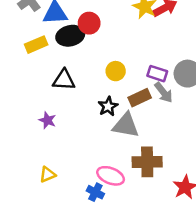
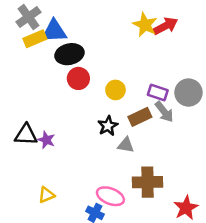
red circle: (89, 23) -> (78, 78), moved
yellow rectangle: (36, 45) -> (35, 39), moved
black triangle: (64, 80) -> (26, 135), moved
gray triangle: (126, 125) -> (126, 145), size x0.6

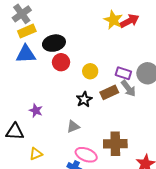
blue triangle: (54, 31) -> (26, 54), moved
black triangle: (26, 135) -> (15, 132), moved
gray triangle: (126, 145) -> (73, 127), moved, turned -32

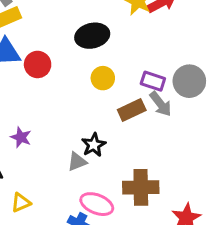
black ellipse: (54, 43) -> (92, 36), moved
red circle: (61, 62) -> (38, 64), moved
black star: (84, 99) -> (94, 145), moved

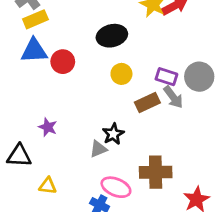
yellow triangle: (21, 203) -> (48, 186), turned 30

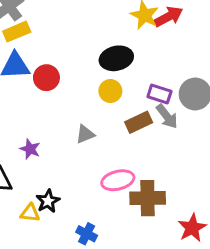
black ellipse: (112, 36) -> (116, 58), moved
black star: (113, 134) -> (48, 201), moved
gray triangle: (98, 149) -> (85, 134), moved
pink ellipse: (116, 187) -> (118, 180), moved, turned -36

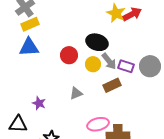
black ellipse: (116, 58) -> (97, 42), turned 30
red circle: (46, 78) -> (69, 55), moved
gray arrow: (167, 116) -> (109, 61), moved

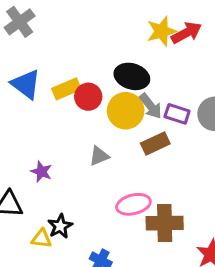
yellow star: (116, 13) -> (162, 31), turned 30
yellow rectangle: (30, 24) -> (66, 89), moved
blue triangle: (29, 47) -> (26, 84), turned 40
yellow circle: (93, 64) -> (126, 111), size x1.5

